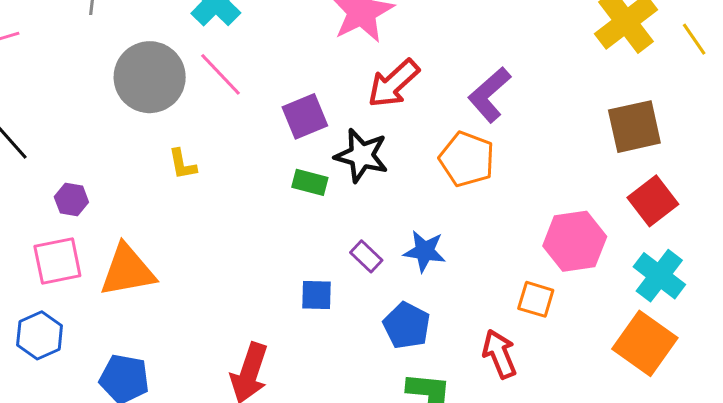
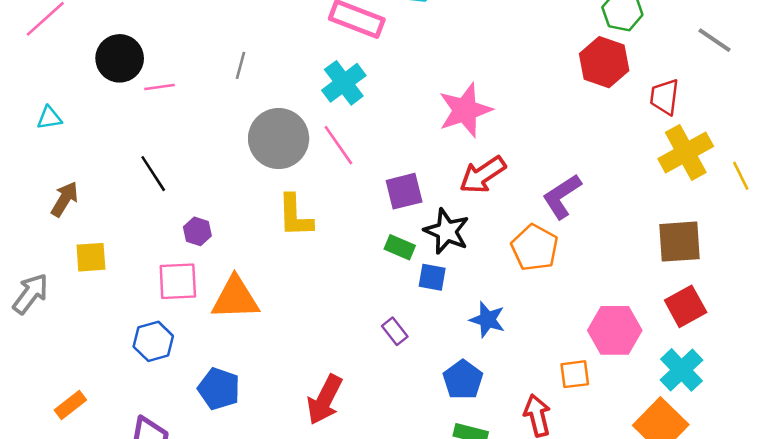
yellow L-shape: (182, 164) -> (295, 216), size x1.6
purple rectangle: (366, 256) -> (395, 331), moved
blue square: (317, 295) -> (432, 277), moved
orange square: (536, 299) -> (575, 374), turned -32

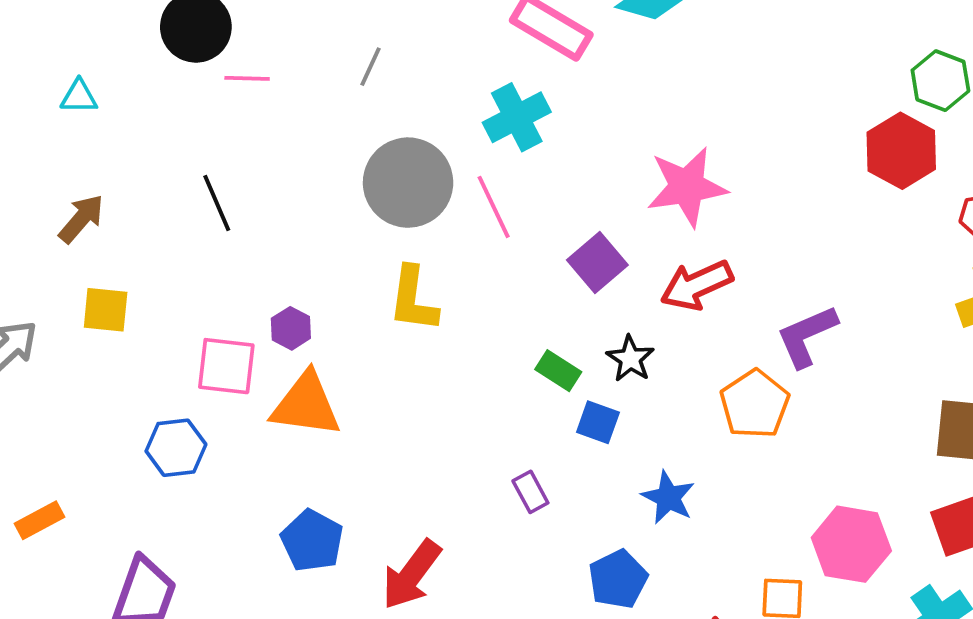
purple square: (404, 191) -> (597, 263), moved, turned -36
purple hexagon: (197, 231) -> (291, 328), moved
black star: (447, 231) -> (630, 359), size x0.7
blue pentagon: (219, 389) -> (312, 541), moved

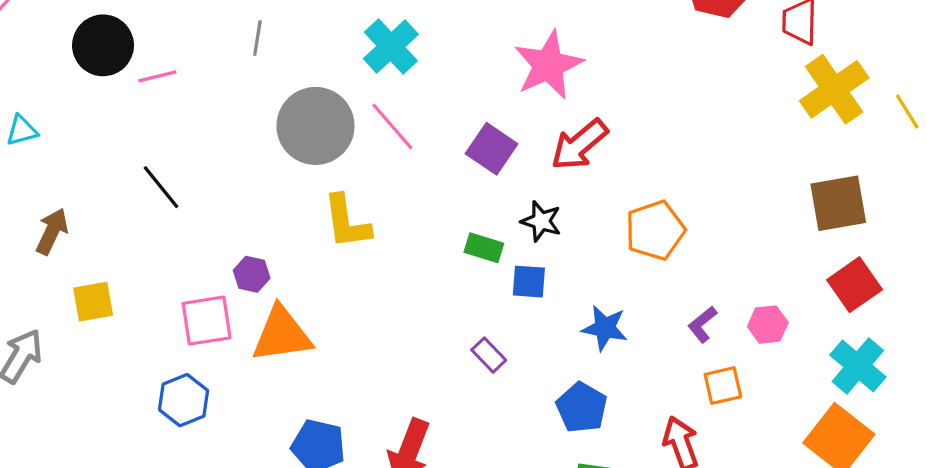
purple L-shape: (807, 336) -> (702, 324), moved, size x0.6
orange pentagon: (755, 404) -> (655, 230), turned 30
pink hexagon: (851, 544) -> (768, 325), size x0.6

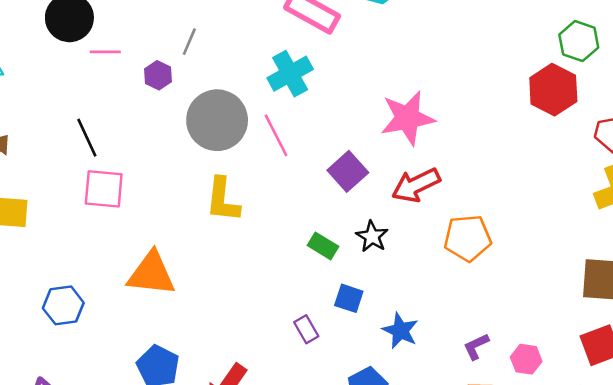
orange pentagon: (655, 230) -> (468, 238), moved
purple hexagon: (252, 274) -> (158, 75), moved
blue square: (529, 282) -> (349, 298), moved
pink square: (207, 321) -> (104, 189), moved

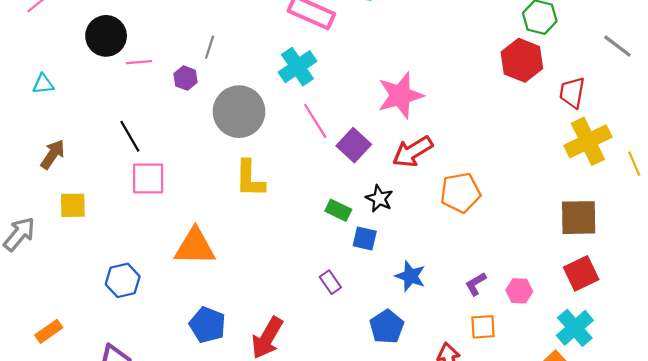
pink line: (276, 135) -> (315, 121), moved
blue square: (349, 298) -> (365, 238), moved

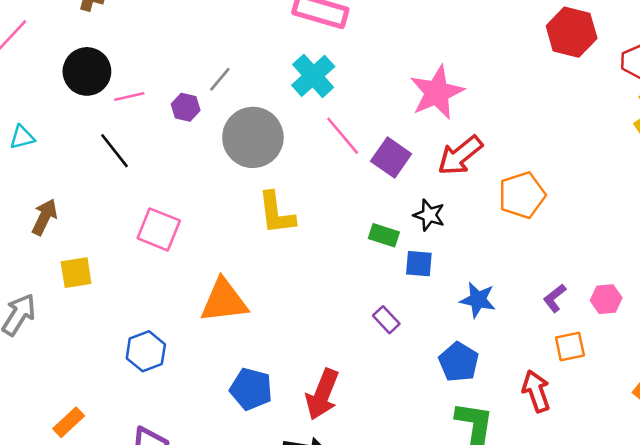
gray line: (210, 47) -> (220, 79), moved, turned 30
black line: (130, 136) -> (114, 151), moved
pink square: (148, 178) -> (159, 229), turned 30

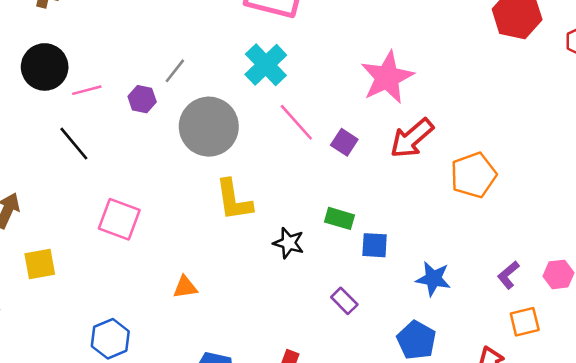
purple square: (391, 158) -> (344, 142), size x0.7
black star: (429, 215) -> (289, 243), moved
orange triangle: (224, 301) -> (185, 287), size x0.5

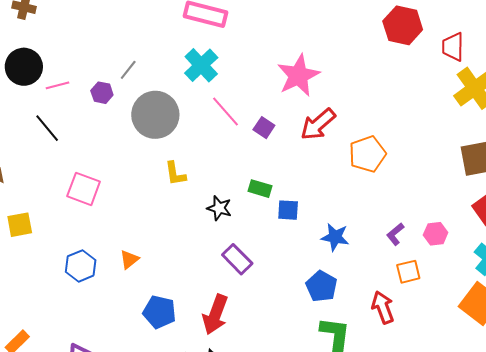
yellow L-shape: (234, 200) -> (175, 174), size x0.7
orange triangle: (185, 287) -> (129, 259), moved, turned -30
purple rectangle: (344, 301) -> (237, 259), moved, size x1.4
blue hexagon: (110, 339) -> (81, 266), moved

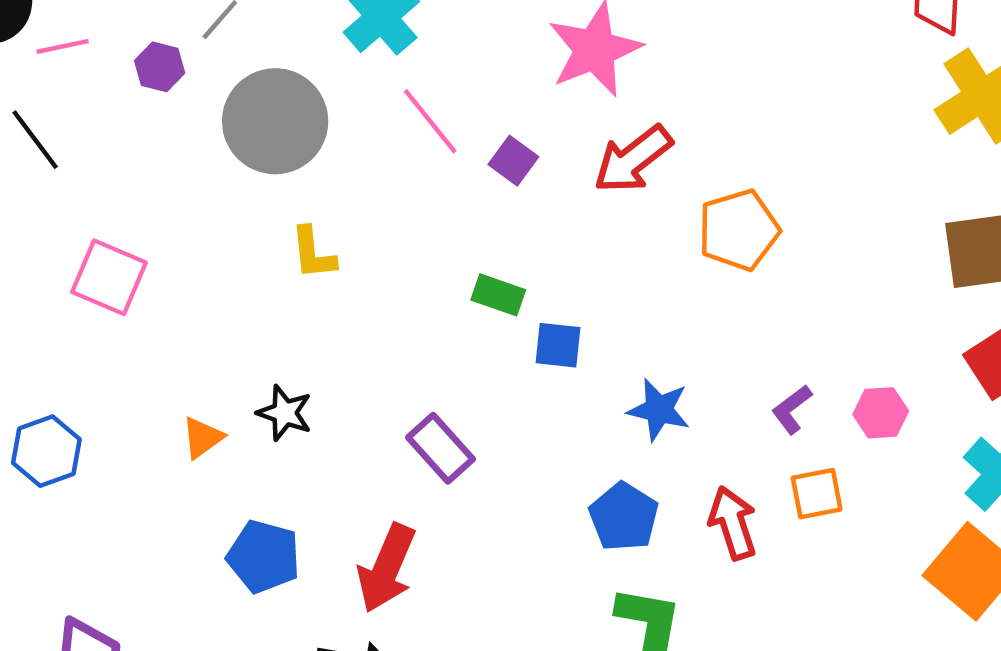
black star: (219, 208) -> (285, 413), moved
blue hexagon: (81, 266) -> (46, 451), moved
red arrow: (383, 307) -> (733, 523), moved

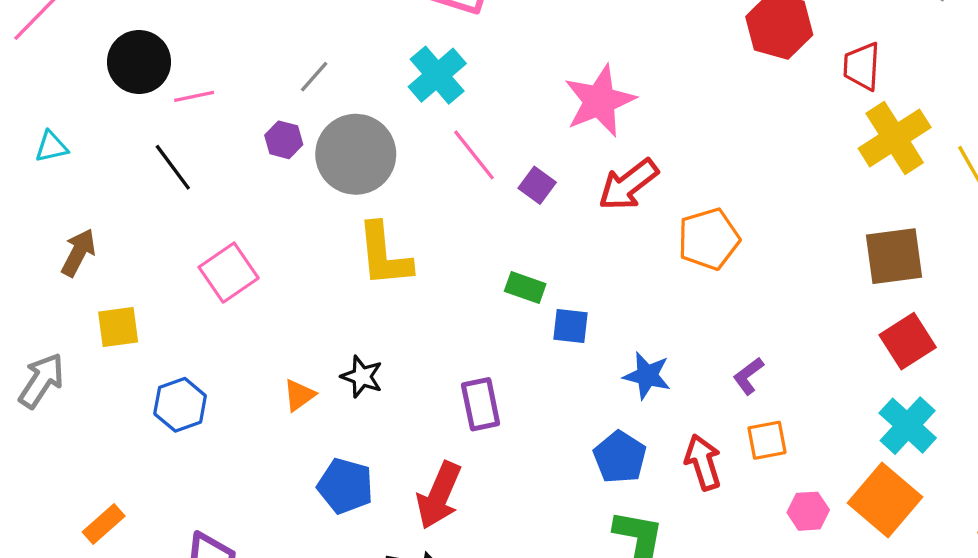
purple hexagon: (160, 67) -> (284, 140), moved
yellow L-shape: (313, 253) -> (384, 255), size x1.6
pink square: (109, 277) -> (229, 273), turned 32
pink hexagon: (881, 413) -> (808, 511), moved
purple rectangle: (441, 448) -> (481, 404), turned 30

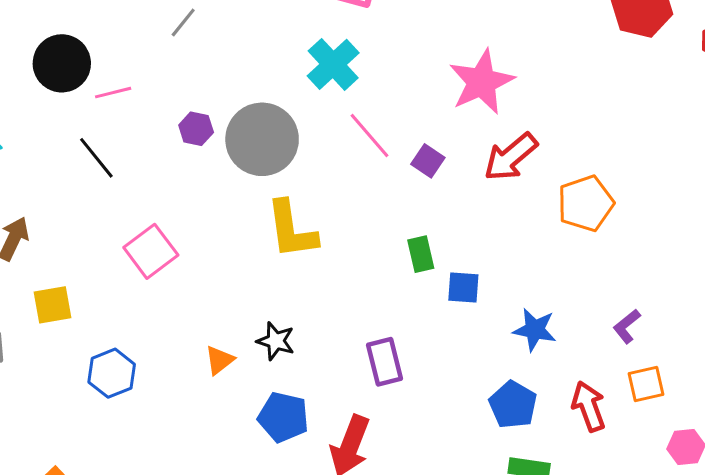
gray line: (314, 77) -> (183, 22), moved
green rectangle: (525, 288) -> (421, 254), turned 60
blue pentagon: (345, 486) -> (283, 417), moved

